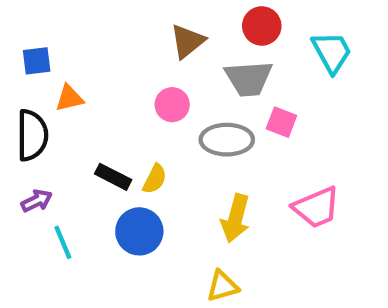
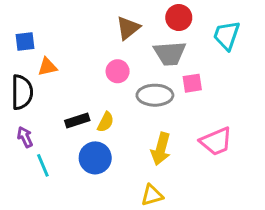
cyan trapezoid: (332, 52) -> (227, 35), turned -132
pink square: (281, 122) -> (192, 83), turned -30
black rectangle: (113, 177) -> (77, 121), turned -45
purple arrow: (37, 201) -> (25, 137), turned -90

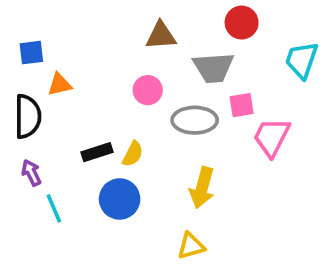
red circle: (179, 18) -> (242, 23), moved
brown triangle: (128, 28) -> (161, 36), turned 35
cyan trapezoid: (227, 35) -> (302, 60), moved
pink trapezoid: (216, 141) -> (272, 137), moved, turned 140

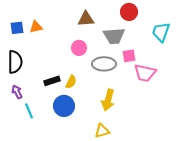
orange triangle: (59, 84) -> (36, 27), moved
pink trapezoid: (272, 137) -> (145, 73), turned -105

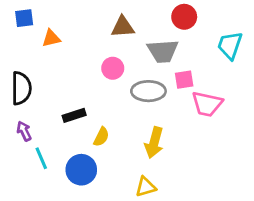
blue square: (17, 28) -> (24, 18), moved
yellow semicircle: (71, 82) -> (101, 137), moved
blue circle: (64, 106) -> (81, 170), moved

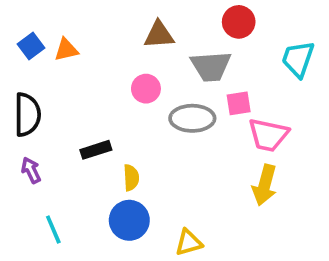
blue square: (24, 18) -> (31, 46), moved, turned -30
yellow semicircle: (101, 137) -> (131, 178), turned -30
yellow arrow: (154, 143) -> (265, 185), moved
cyan line: (41, 158) -> (53, 230), moved
blue circle: (81, 170) -> (129, 220), moved

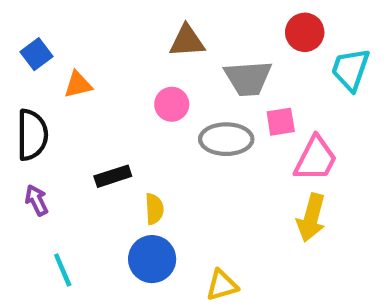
red circle: (239, 22) -> (305, 32), moved
orange triangle: (66, 50) -> (78, 85), moved
pink trapezoid: (268, 135) -> (316, 159), turned -75

